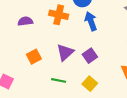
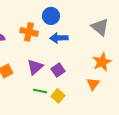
blue arrow: (91, 21) -> (59, 38), turned -72
green line: (59, 80) -> (40, 91), moved

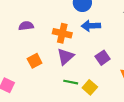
orange cross: (29, 32) -> (62, 33), moved
purple square: (58, 70) -> (103, 58), moved

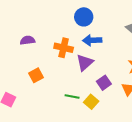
purple triangle: (65, 57) -> (85, 63), moved
purple square: (103, 58) -> (104, 83), moved

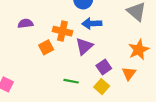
orange square: (36, 75) -> (46, 47), moved
yellow square: (91, 102) -> (102, 87), moved

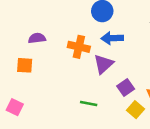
orange square: (46, 47) -> (25, 65), moved, turned 32
yellow square: (102, 87) -> (136, 110), moved

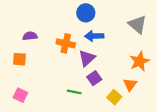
purple square: (126, 87) -> (94, 78), moved
pink square: (15, 107) -> (20, 95), moved

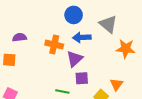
gray triangle: (137, 24) -> (108, 24), moved
orange star: (140, 61) -> (126, 49), moved, turned 30
purple square: (94, 78) -> (82, 78), turned 32

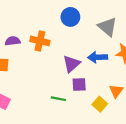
blue arrow: (82, 37) -> (98, 57), moved
orange cross: (54, 45) -> (40, 41), moved

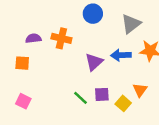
gray triangle: (107, 27) -> (131, 24), turned 42
purple square: (79, 85) -> (102, 94), moved
green line: (58, 99) -> (81, 98), turned 32

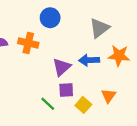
blue circle: (93, 14) -> (50, 18), moved
purple square: (102, 94) -> (66, 90), moved
yellow square: (123, 103) -> (83, 105), moved

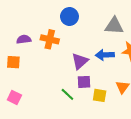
gray triangle: (99, 28) -> (114, 26), turned 42
yellow square: (83, 105) -> (100, 95), turned -32

